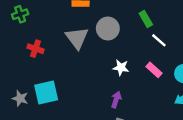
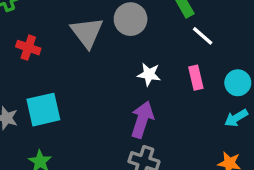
pink rectangle: (154, 70) -> (196, 78), turned 35
purple arrow: (116, 100) -> (142, 120), size x1.5

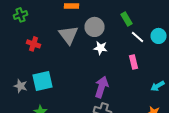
white star: (149, 74) -> (100, 48), moved
cyan circle: (238, 83) -> (158, 36), moved

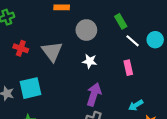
gray triangle: (68, 35) -> (52, 52), moved
white star: (100, 48) -> (90, 61), moved
cyan arrow: (158, 86) -> (136, 105), moved

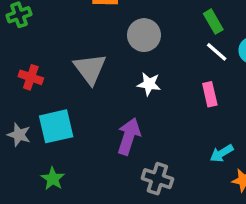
green rectangle: (121, 21) -> (213, 22), moved
red cross: (21, 48) -> (31, 77), moved
purple arrow: (94, 95) -> (129, 136), moved

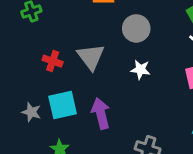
red cross: (31, 77) -> (53, 61), moved
purple arrow: (129, 136) -> (101, 113), moved, turned -32

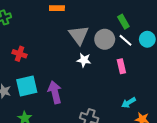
gray circle: (136, 28) -> (105, 39), moved
gray triangle: (91, 57) -> (79, 35), moved

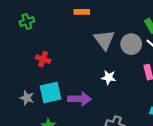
white star: (84, 60) -> (109, 77), moved
purple arrow: (55, 92) -> (80, 99), turned 105

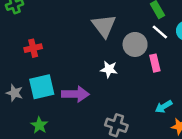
gray circle: (131, 44) -> (135, 44), moved
red cross: (43, 59) -> (33, 48), turned -32

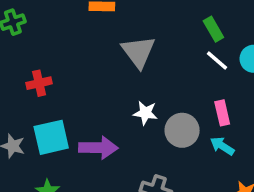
gray circle: (135, 44) -> (182, 130), moved
pink rectangle: (155, 63) -> (222, 113), moved
cyan arrow: (164, 107) -> (222, 146), moved, turned 63

